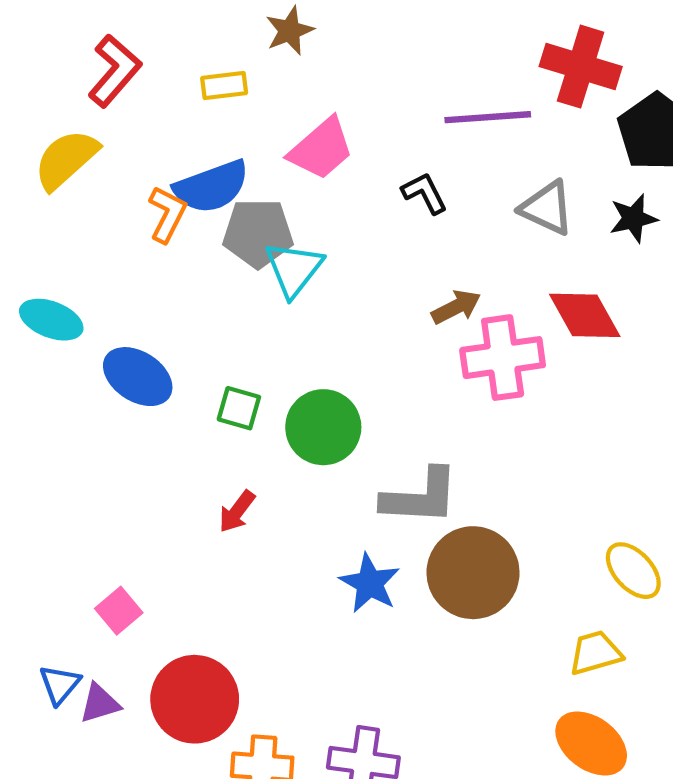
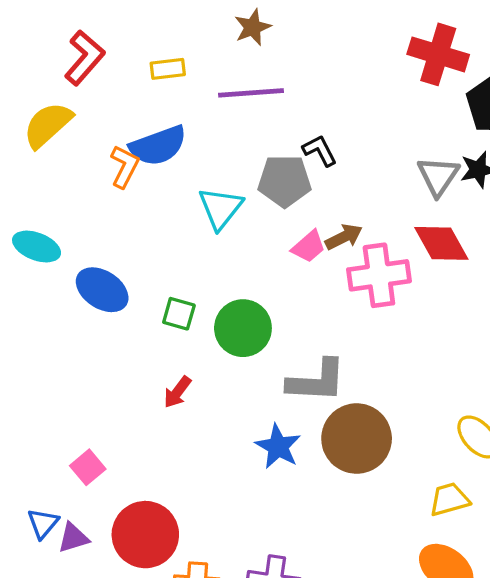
brown star: (290, 31) -> (253, 27), moved
purple line: (488, 117) -> (251, 93), moved
pink trapezoid: (321, 149) -> (309, 247), moved, size x0.7
gray triangle: (547, 208) -> (438, 176), moved, turned 39
gray pentagon: (258, 233) -> (285, 181), moved

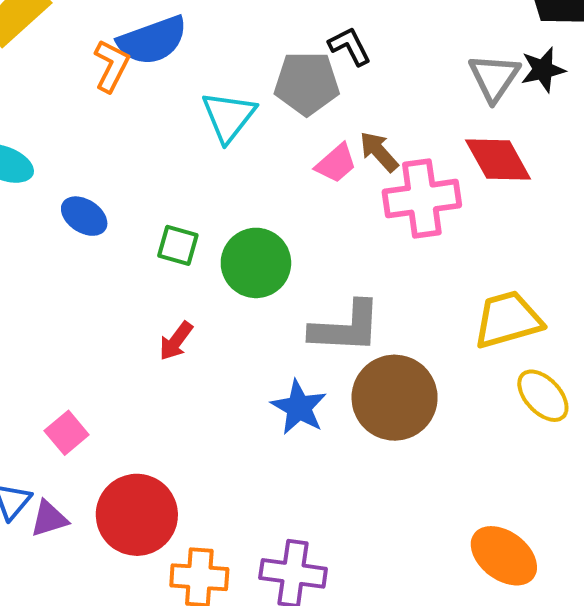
brown arrow: (344, 237) -> (379, 152), turned -105
blue ellipse: (102, 290) -> (84, 216), size x0.7
yellow trapezoid: (449, 499) -> (508, 320), moved, size x1.4

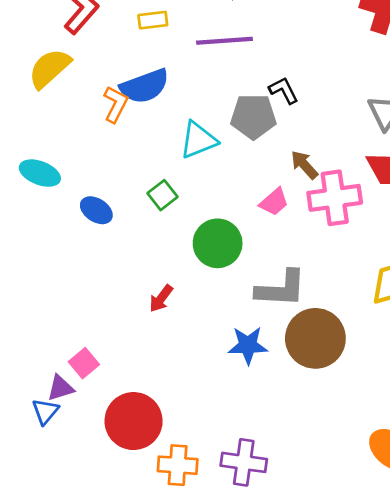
cyan triangle: (229, 117) -> (198, 140), turned 30
pink trapezoid: (336, 163) -> (274, 202), moved
green square: (178, 245) -> (162, 195), moved, turned 36
blue star: (299, 407) -> (248, 345), turned -30
purple triangle: (49, 519) -> (61, 388), moved

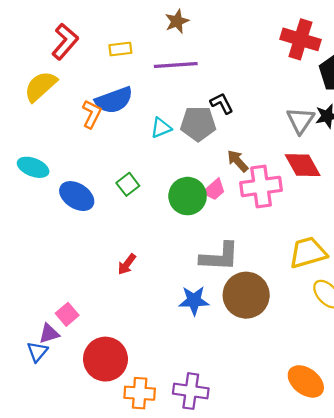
cyan triangle: (198, 140) -> (161, 128), moved, size x0.7
blue ellipse: (96, 210) -> (77, 196), size x1.4
green circle: (218, 243) -> (188, 196), moved

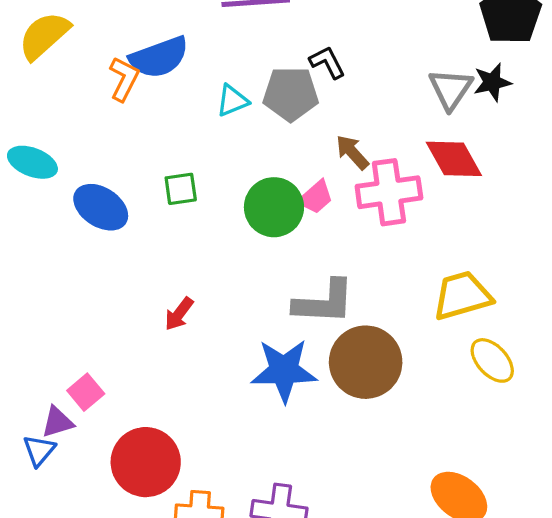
green square: (128, 184) -> (181, 189), turned 30
blue star: (194, 300) -> (284, 370), size x1.4

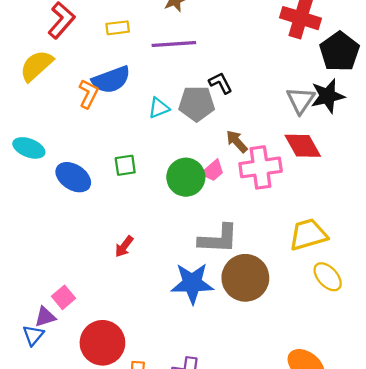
black star: (492, 82) -> (328, 96), size x1.4

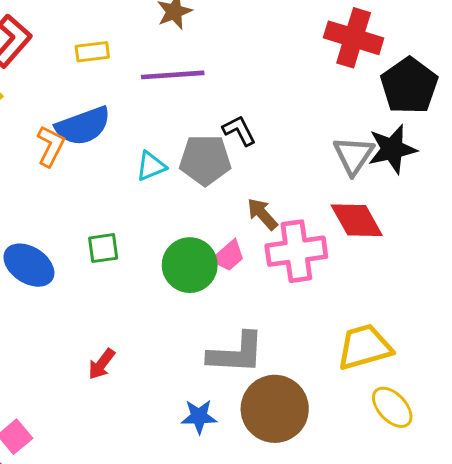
blue star: (192, 283) -> (199, 417), size x0.6

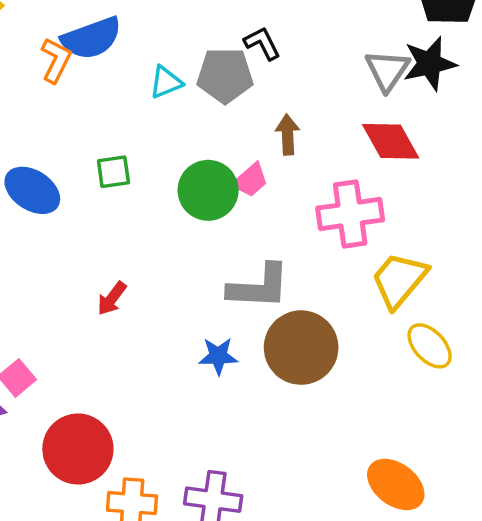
brown arrow: (262, 214) -> (288, 135), turned 39
pink cross: (296, 251) -> (350, 214), moved
yellow trapezoid: (364, 347) -> (399, 280), turned -34

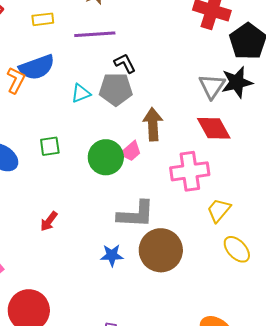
black L-shape: (262, 43) -> (125, 63), moved
brown arrow: (288, 135) -> (153, 124), size x1.4
yellow trapezoid: (399, 280) -> (219, 210), size x0.7

